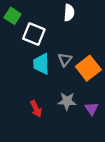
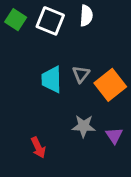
white square: (34, 34) -> (50, 21), moved
red arrow: (36, 109) -> (38, 147), moved

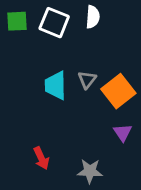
green square: (16, 20) -> (17, 21), turned -36
gray star: (84, 126) -> (90, 171), moved
purple triangle: (114, 135) -> (123, 133), moved

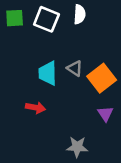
gray triangle: (87, 80) -> (75, 68), turned -35
red arrow: (41, 158) -> (35, 108), moved, turned -54

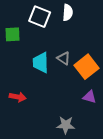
green square: (15, 18) -> (13, 34), moved
red arrow: (35, 108) -> (18, 97), moved
purple triangle: (105, 114) -> (90, 97), turned -40

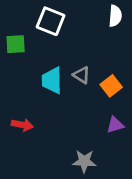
white semicircle: (68, 13) -> (115, 16), moved
orange square: (86, 67) -> (111, 86), size x0.7
purple triangle: (90, 97) -> (115, 125), turned -32

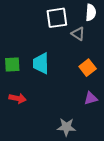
white square: (51, 21) -> (57, 18), moved, turned -30
green square: (16, 44) -> (12, 64), moved
gray triangle: (82, 75) -> (78, 34), moved

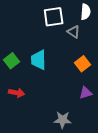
green square: (12, 64) -> (12, 61), turned -35

